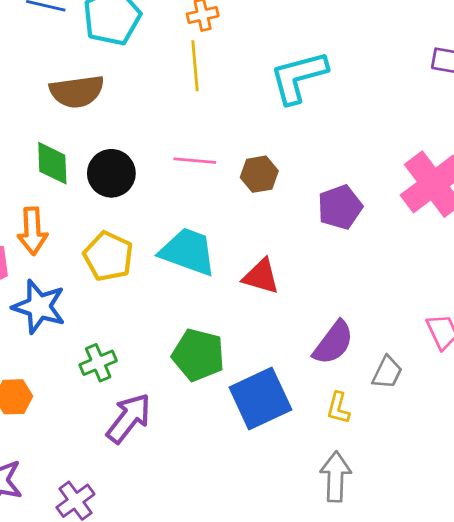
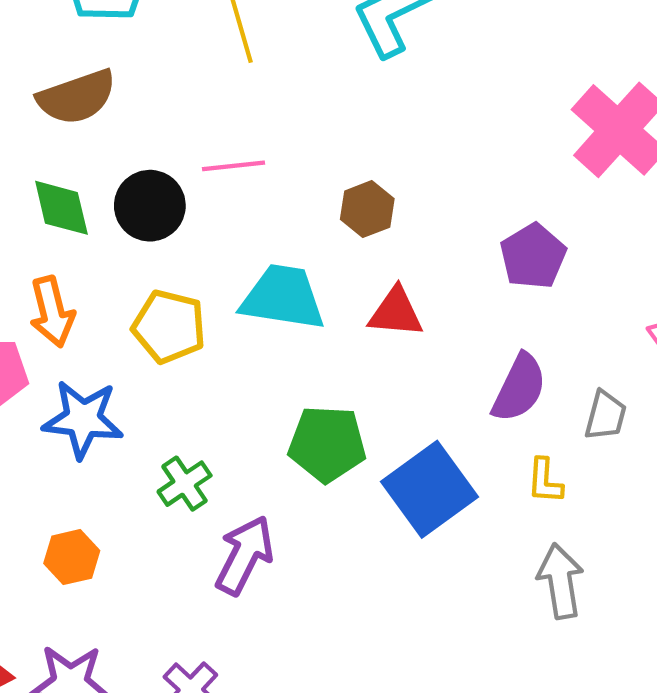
pink line: (195, 161) -> (233, 166), moved
brown hexagon: (259, 174) -> (367, 209), moved
purple pentagon: (340, 207) -> (533, 256), moved

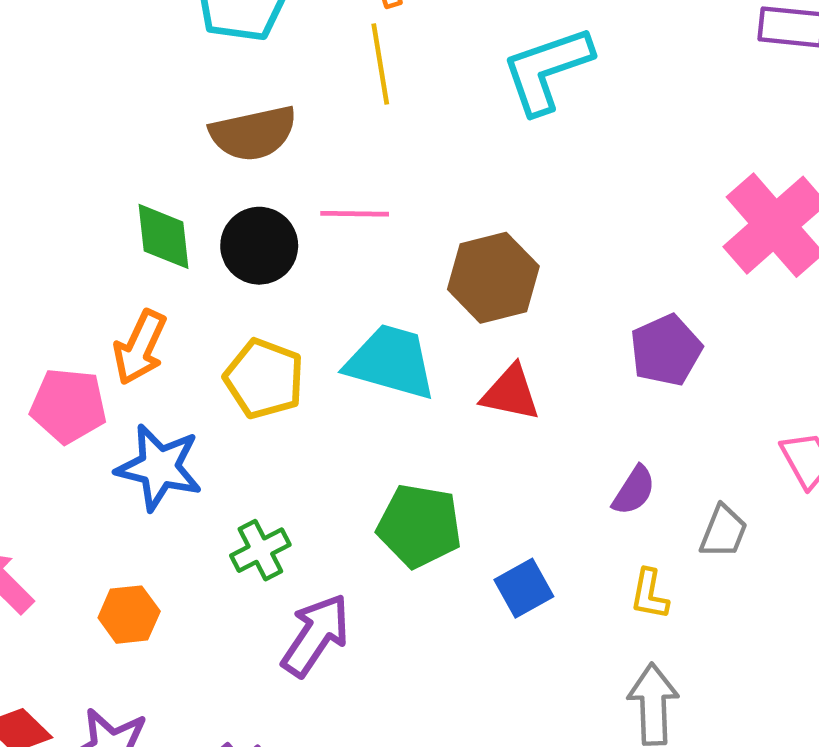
brown semicircle: (77, 97) -> (253, 133), moved
brown hexagon: (367, 209) -> (493, 278), size x1.5
orange arrow: (52, 312) -> (140, 347), turned 32
purple semicircle: (519, 388) -> (634, 491), size x0.7
blue square: (429, 489) -> (524, 588), size x0.6

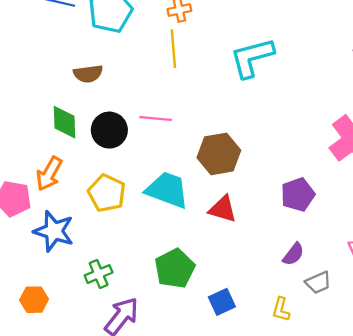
brown semicircle: (253, 133) -> (88, 74), moved, size x0.7
purple semicircle: (634, 491) -> (293, 254), moved
green pentagon: (419, 526) -> (175, 268), turned 30
gray trapezoid: (723, 531) -> (318, 282), turned 40

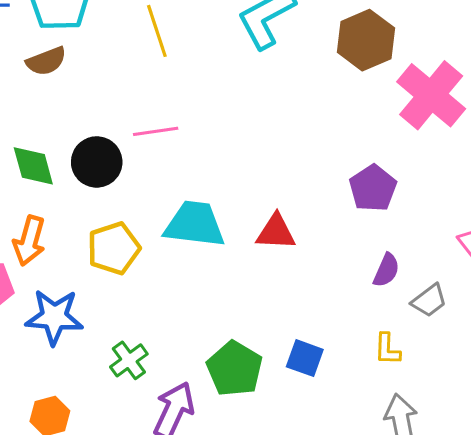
brown semicircle: (88, 74) -> (46, 61), moved
brown hexagon: (219, 154) -> (366, 40), moved
yellow pentagon: (107, 193) -> (114, 248), turned -30
green pentagon: (175, 268) -> (235, 369), moved
blue square: (222, 302) -> (305, 358), turned -32

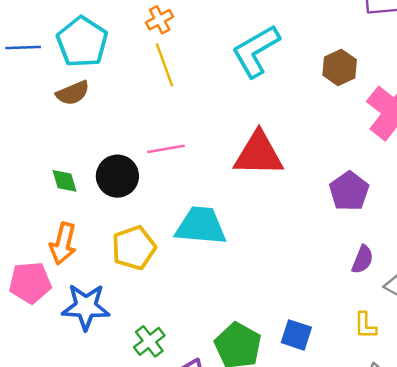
brown hexagon: (366, 40) -> (340, 67), size x0.7
green diamond: (33, 166) -> (65, 181), size x0.7
red triangle: (276, 232) -> (259, 154), moved, size x1.5

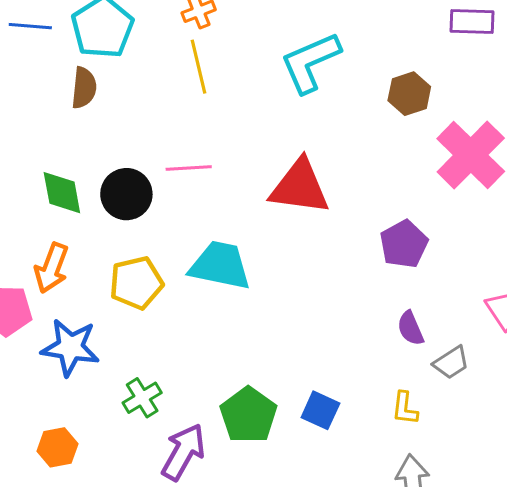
brown semicircle: (73, 93) -> (84, 88), turned -68
green diamond: (65, 181) -> (62, 193), size x1.4
purple semicircle: (362, 259) -> (410, 328), turned 128

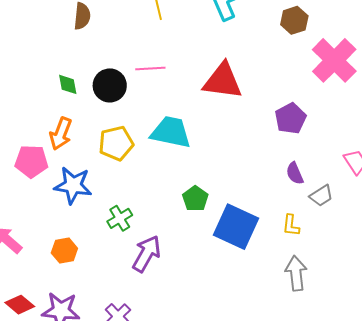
green diamond: (62, 193) -> (68, 84), size x0.7
blue square: (320, 410) -> (236, 227), size x1.8
green pentagon: (248, 415) -> (195, 199), moved, size x0.7

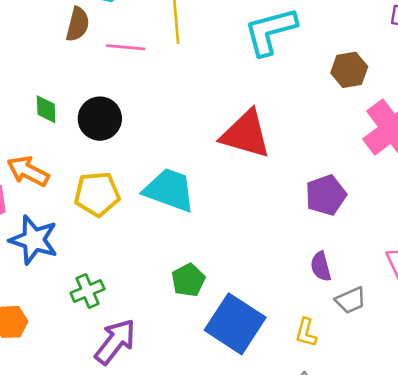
pink line: (150, 69) -> (126, 47), moved
orange arrow: (61, 134) -> (28, 171), turned 88

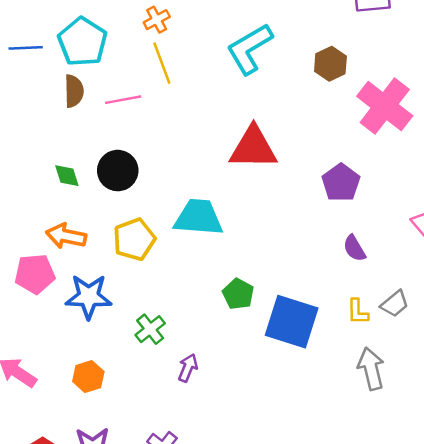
gray trapezoid: (351, 300) -> (395, 304), moved
purple arrow: (115, 342) -> (188, 368), size x0.6

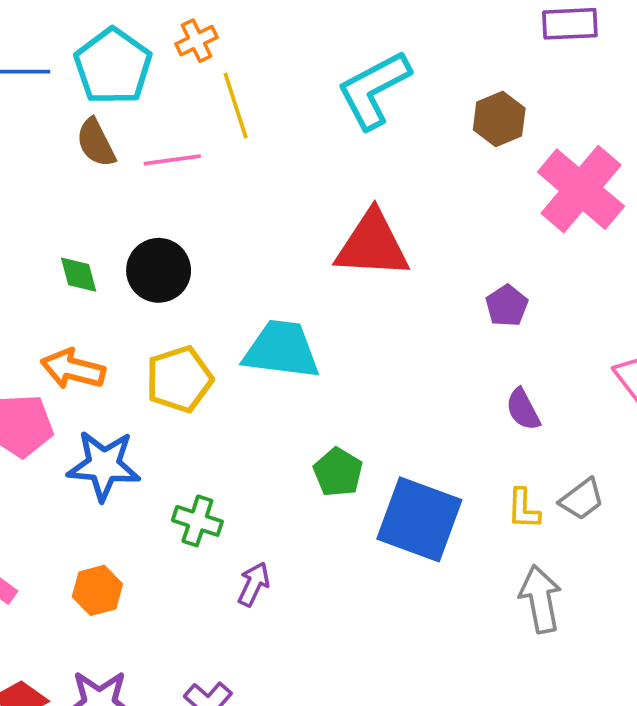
orange cross: (157, 20) -> (197, 41), moved
brown semicircle: (74, 91) -> (96, 143), turned 152
purple pentagon: (341, 183) -> (507, 306), size x0.7
green cross: (150, 329) -> (197, 521), turned -36

